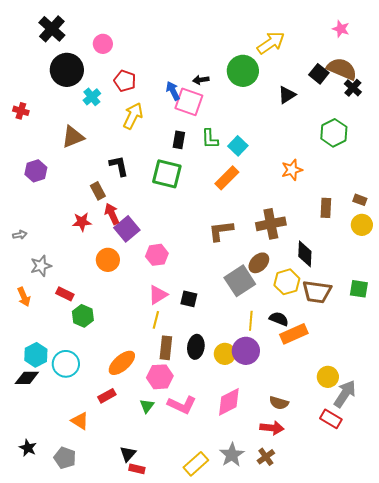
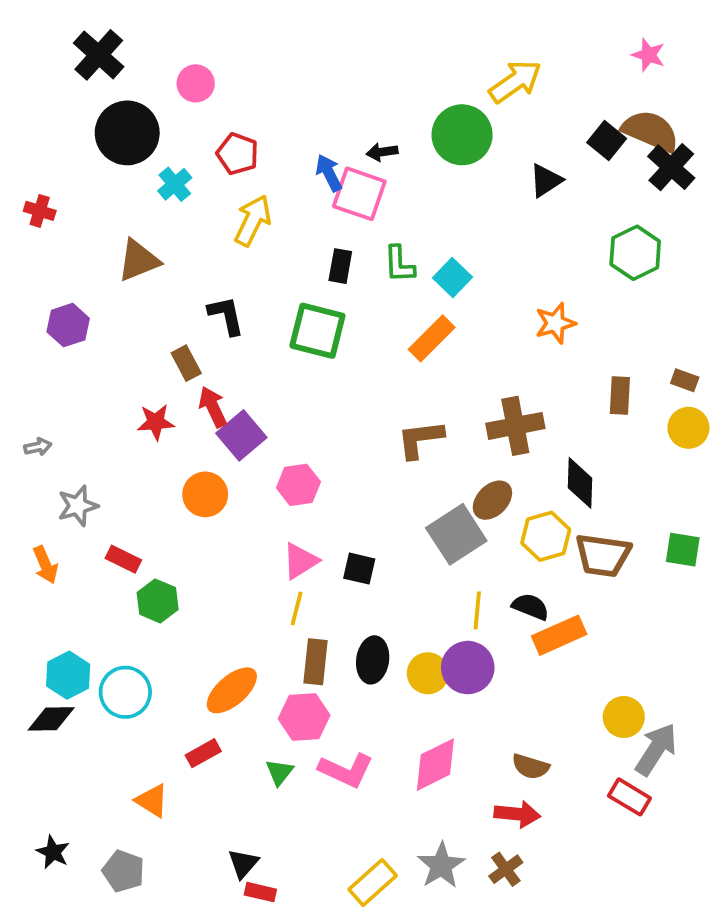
black cross: (353, 88) -> (671, 167), size x1.4

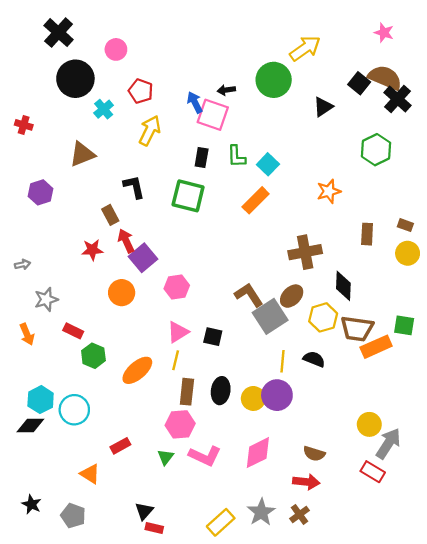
brown L-shape: (420, 439) -> (249, 295), moved, turned 64
orange rectangle: (559, 635) -> (376, 347), moved
orange ellipse: (232, 690) -> (137, 370), moved

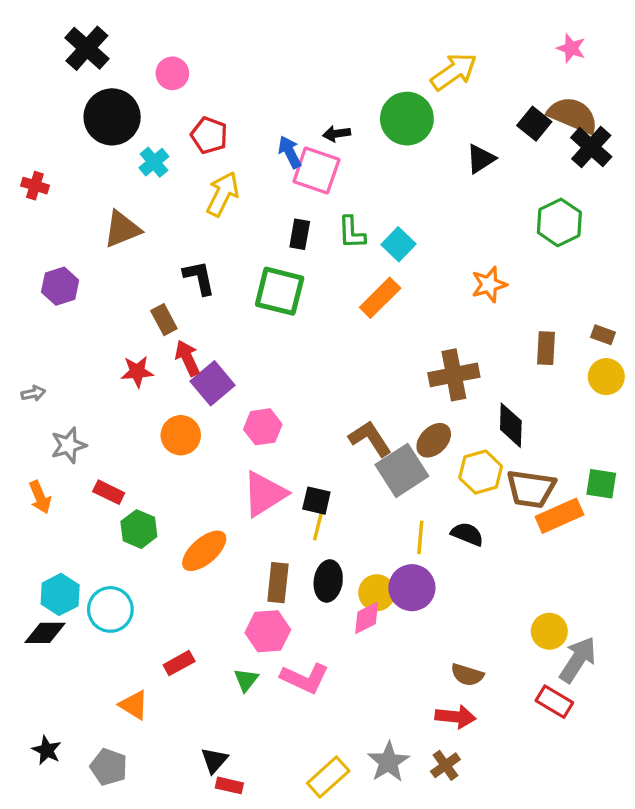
pink triangle: (178, 332) -> (265, 494), size x1.4
yellow line: (176, 360) -> (318, 526), moved
pink diamond: (258, 453) -> (367, 618), moved, size x0.7

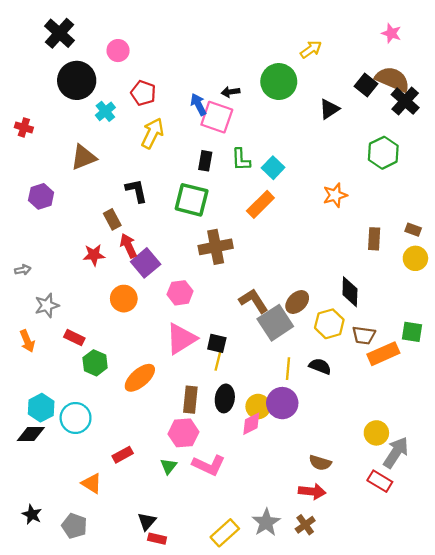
yellow arrow: (454, 72) -> (311, 49), size x0.7
brown cross: (454, 375) -> (216, 247), moved
brown trapezoid: (531, 489) -> (364, 335), size x0.7

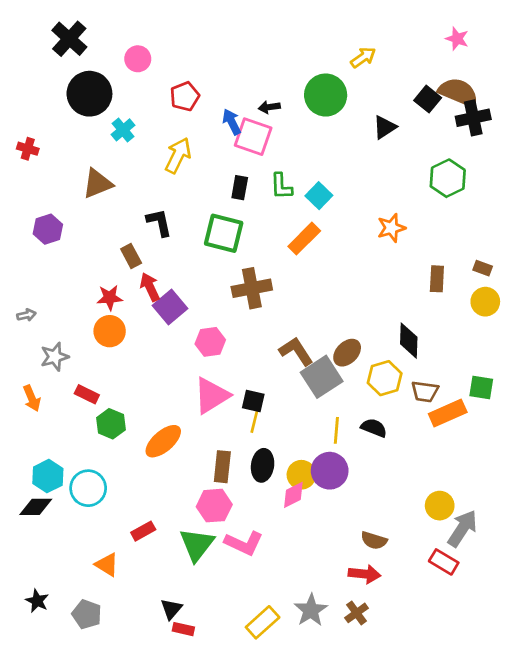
red pentagon: (143, 93) -> (185, 96), moved, turned 30
black cross: (405, 101) -> (473, 118), turned 36
orange circle: (124, 299) -> (110, 331), moved
green triangle: (169, 466) -> (197, 544), size x1.8

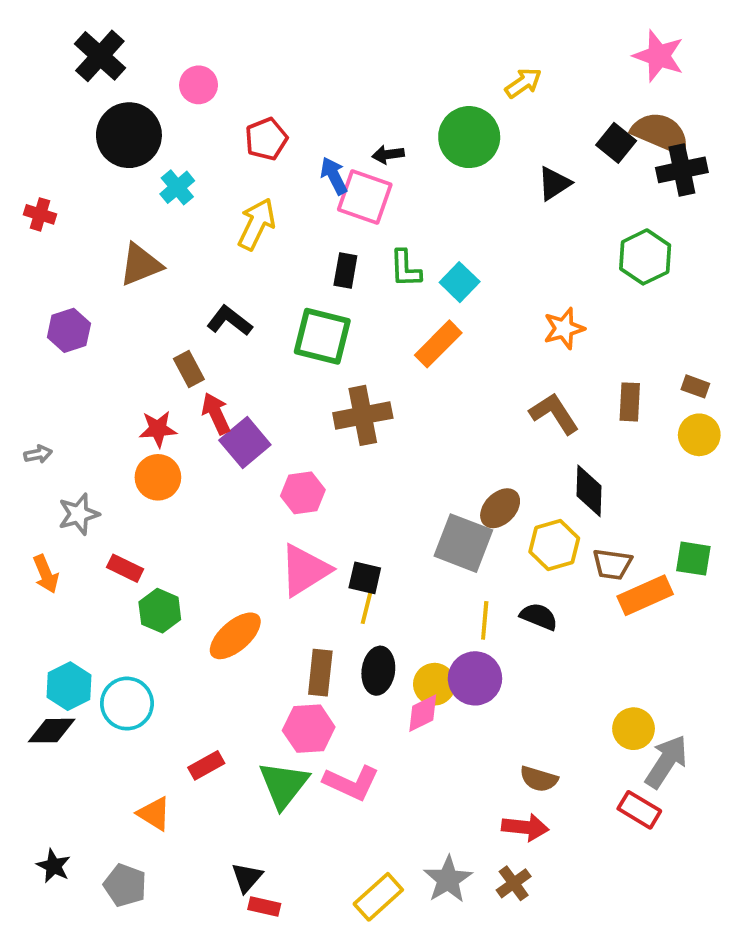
pink star: (457, 39) -> (659, 56), size x1.5
black L-shape: (159, 222) -> (229, 321), turned -40
brown L-shape: (296, 351) -> (554, 414), moved
gray square: (322, 377) -> (463, 543), turned -36

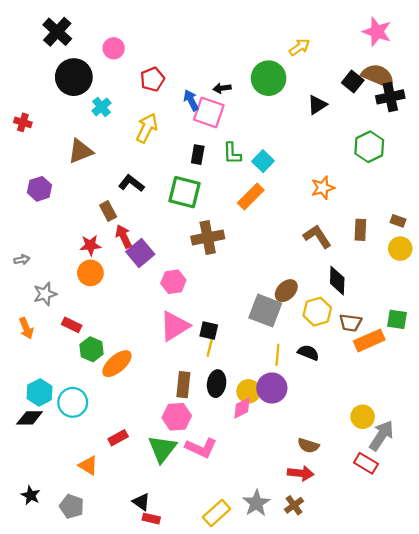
orange ellipse: (235, 636) -> (117, 364), moved
black triangle: (247, 878) -> (141, 502), turned -36

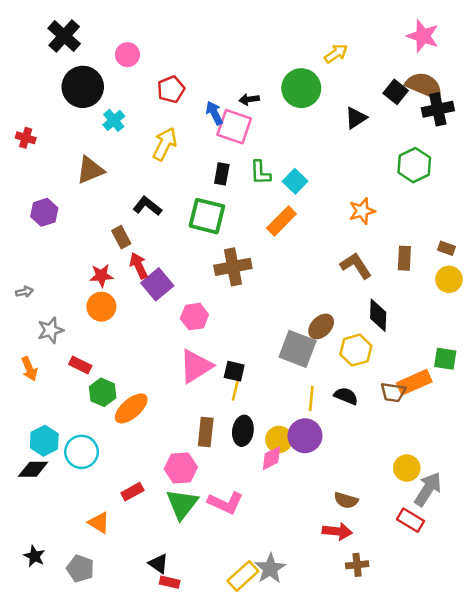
brown trapezoid: (350, 323) -> (393, 392), moved
pink hexagon: (177, 417) -> (181, 468), moved
gray star: (256, 503) -> (270, 569), moved
brown cross: (294, 505) -> (357, 565), moved, turned 30

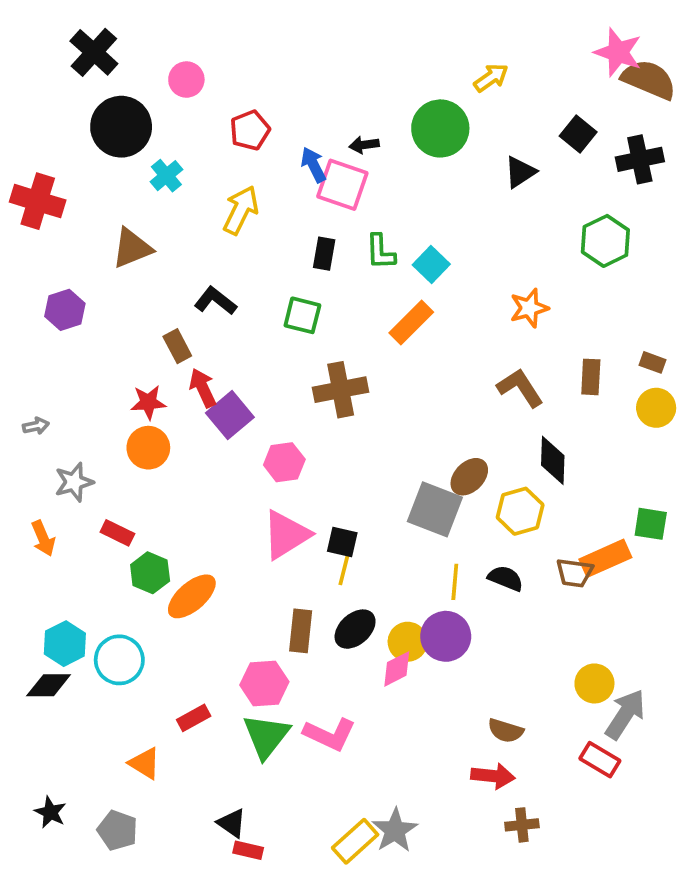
brown semicircle: (424, 86) -> (649, 80), moved
red cross: (26, 138) -> (38, 201), size x1.8
green square: (207, 216) -> (302, 315), size x0.7
black ellipse: (243, 431) -> (355, 629), turned 40

